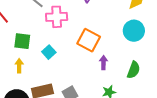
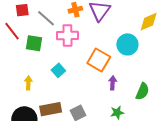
cyan circle: (134, 31) -> (127, 44), moved
green square: (22, 41) -> (34, 43), moved

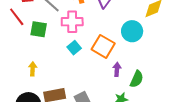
cyan square: (58, 70) -> (74, 48), moved
green semicircle: (142, 91) -> (137, 79), moved

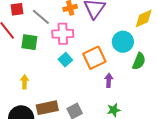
orange square: (103, 46) -> (94, 58), turned 35
green semicircle: (137, 79) -> (139, 61), moved

